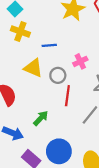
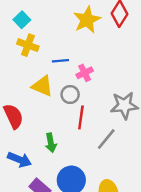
pink cross: (80, 61) -> (85, 73), moved
green arrow: (41, 118) -> (51, 143), turned 126

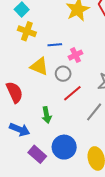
red line: (81, 117) -> (72, 93), turned 42

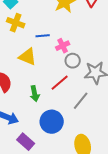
gray circle: (63, 74) -> (73, 61), moved
green arrow: (47, 115) -> (35, 94), moved
blue circle: (64, 147) -> (52, 122), moved

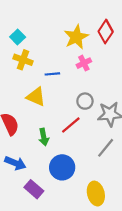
pink cross: (63, 46) -> (84, 63), moved
gray line: (81, 101) -> (106, 148), moved

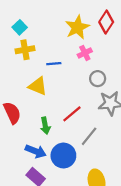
yellow cross: (23, 60) -> (25, 50), turned -30
gray circle: (85, 101) -> (98, 79), moved
gray line: (106, 148) -> (89, 136), moved
blue arrow: (15, 163) -> (36, 151), moved

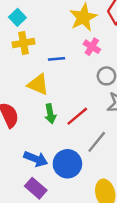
pink cross: (85, 53) -> (92, 47), turned -32
green arrow: (45, 126) -> (50, 114), moved

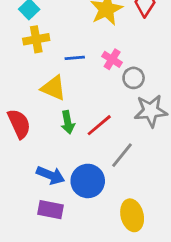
pink cross: (92, 47) -> (112, 59), moved
purple rectangle: (36, 188) -> (51, 210), turned -30

